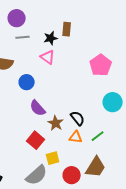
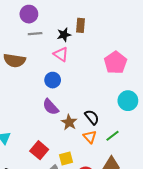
blue circle: (27, 82) -> (53, 80), moved
orange triangle: (76, 137) -> (90, 137), turned 40
red square: (36, 140) -> (39, 150), moved

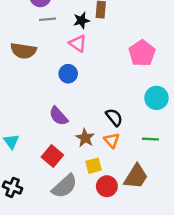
purple semicircle: (51, 107) -> (58, 116), moved
brown star: (69, 122) -> (85, 138), moved
green line: (112, 136) -> (150, 139), moved, turned 40
yellow square: (66, 158) -> (94, 166), moved

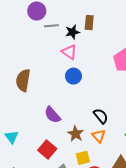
gray line: (48, 19) -> (51, 26), moved
brown semicircle: (23, 51) -> (23, 80), moved, turned 90
blue circle: (68, 74) -> (73, 76), moved

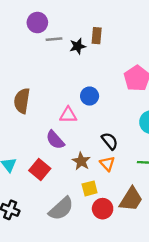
pink triangle: (69, 52) -> (68, 115), moved, turned -35
blue circle: (73, 76) -> (90, 96), moved
red square: (47, 150) -> (40, 170), moved

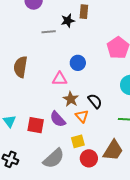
gray line: (54, 39) -> (49, 32), moved
purple semicircle: (55, 140) -> (58, 119), moved
brown star: (81, 161) -> (71, 99), moved
orange triangle: (107, 164) -> (82, 116), moved
red square: (40, 170) -> (36, 125), turned -30

